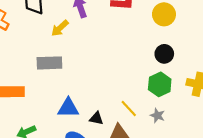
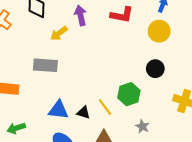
green hexagon: (160, 84) -> (129, 94), moved
yellow line: (129, 108) -> (105, 107), moved
black triangle: (96, 118) -> (84, 113), moved

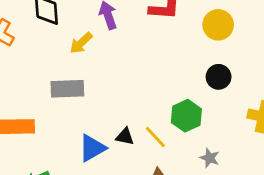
blue triangle: (59, 110) -> (92, 148), turned -30
black triangle: (84, 113) -> (125, 137), moved

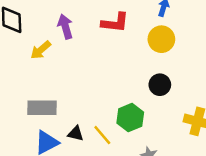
gray rectangle: (67, 89) -> (42, 108), moved

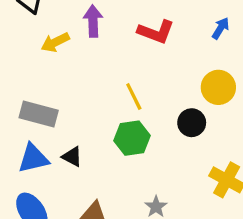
yellow circle: (161, 39) -> (218, 87), moved
green hexagon: (130, 118) -> (132, 138), moved
yellow line: (102, 135) -> (134, 97), moved

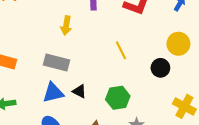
yellow arrow: (55, 42) -> (66, 26), moved, turned -54
green hexagon: (132, 138) -> (118, 98), moved

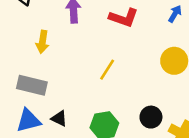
yellow line: (121, 50) -> (107, 70), turned 60
black circle: (160, 68) -> (151, 117), moved

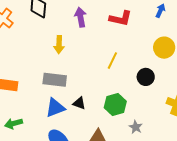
black circle: (151, 117) -> (146, 77), moved

